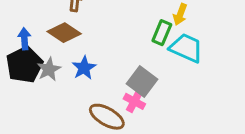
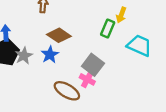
brown diamond: (64, 33) -> (59, 35), moved
cyan trapezoid: (186, 48) -> (139, 45), moved

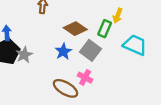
brown diamond: (59, 35) -> (75, 29), moved
blue star: (50, 55) -> (63, 51), moved
gray square: (93, 65) -> (90, 50), moved

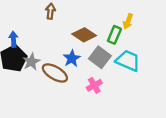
cyan trapezoid: (135, 45) -> (128, 61), moved
pink cross: (85, 78) -> (94, 85), turned 32
brown ellipse: (65, 88) -> (55, 73), moved

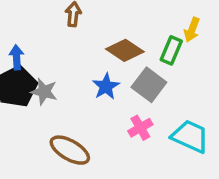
cyan trapezoid: (128, 61) -> (190, 136), moved
gray star: (31, 62) -> (44, 92), turned -30
brown ellipse: (55, 73) -> (70, 150), moved

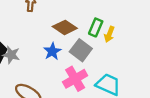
yellow arrow: (192, 30) -> (109, 34), moved
pink cross: (140, 128) -> (75, 79), size x1.5

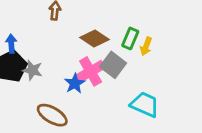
blue star: (52, 51) -> (75, 83), moved
pink cross: (75, 79) -> (91, 71), moved

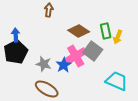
green rectangle: (130, 38) -> (106, 31), turned -35
gray star: (32, 70) -> (44, 64), moved

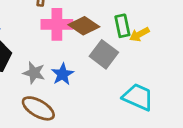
yellow arrow: (118, 37) -> (139, 34), turned 40
pink cross: (76, 56) -> (57, 24), moved, turned 30

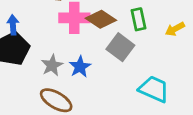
yellow arrow: (139, 34) -> (175, 29), moved
gray star: (34, 73) -> (52, 65), turned 30

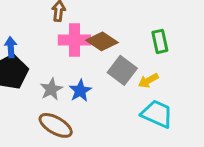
green rectangle: (139, 19) -> (160, 41), moved
yellow arrow: (175, 29) -> (148, 81), moved

